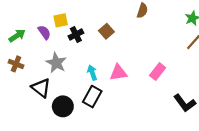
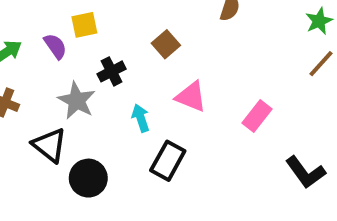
black cross: (76, 35) -> (112, 71), moved
pink triangle: (118, 73) -> (191, 97), moved, turned 30
black rectangle: (92, 97) -> (168, 161), moved

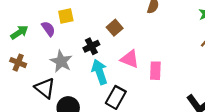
black cross: (112, 71) -> (91, 46), moved
pink rectangle: (257, 116) -> (155, 71), moved, turned -36
cyan arrow: (141, 118) -> (100, 72), size x1.5

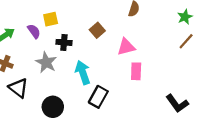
black cross: (91, 46) -> (64, 42), moved, turned 32
pink triangle: (130, 59) -> (126, 47), moved, turned -36
black triangle: (45, 88) -> (18, 88), moved

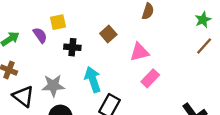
gray star: (46, 62) -> (53, 86), moved, turned -30
pink rectangle: (136, 71) -> (150, 78), turned 42

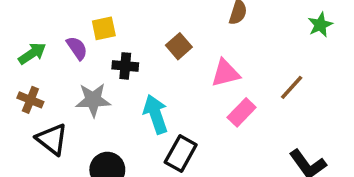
brown line: (204, 46) -> (292, 87), moved
gray star: (53, 86) -> (93, 100), moved

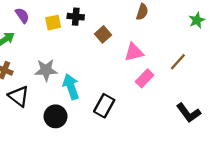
purple semicircle: (77, 48) -> (22, 15), moved
black cross: (125, 66) -> (76, 17), moved
cyan arrow: (156, 114) -> (71, 87), moved

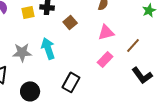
pink triangle: (134, 52) -> (106, 32), moved
cyan arrow: (71, 87) -> (48, 48), moved
black L-shape: (188, 113) -> (142, 75), moved

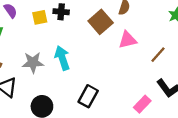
brown square: (70, 22) -> (101, 22), moved, size x1.5
pink rectangle: (105, 59) -> (142, 104), moved

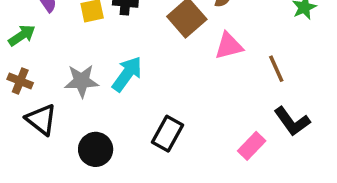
brown line: (158, 55) -> (276, 69), turned -66
cyan arrow: (62, 58) -> (127, 74), turned 55

